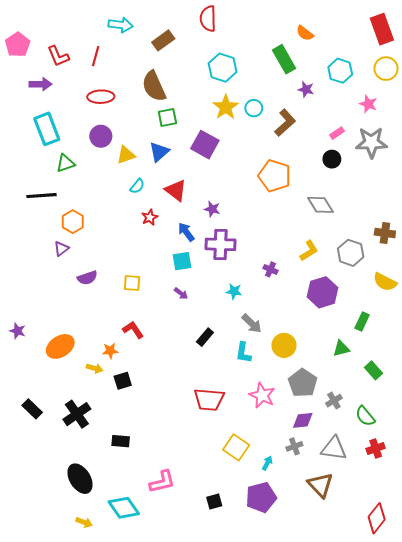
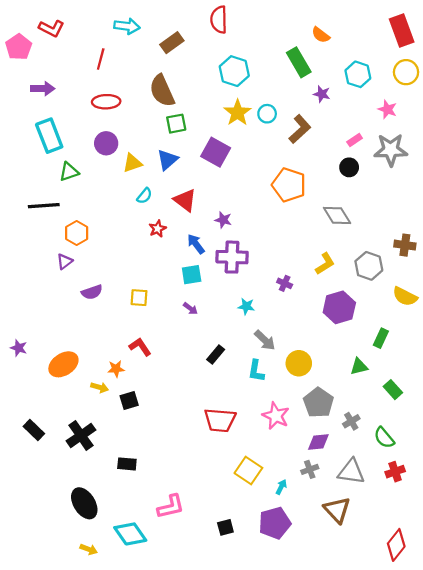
red L-shape: (58, 56) -> (51, 28), moved, turned -40

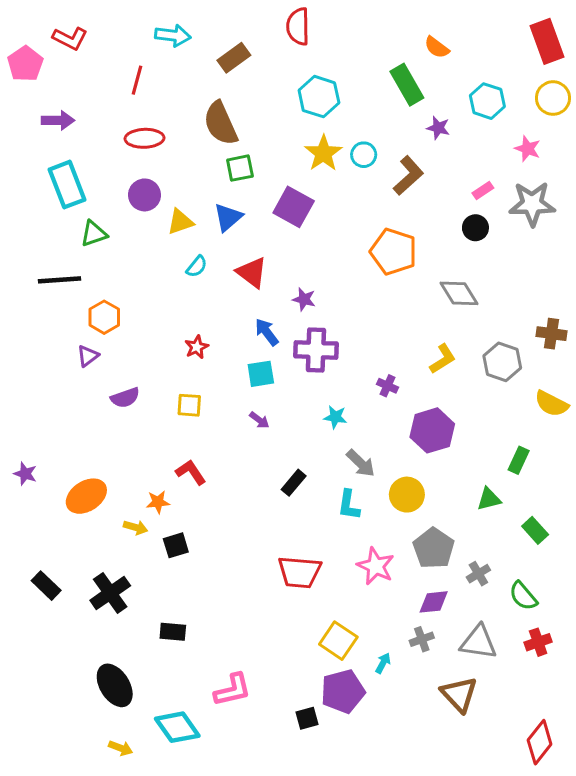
red star: (158, 229) -> (197, 347), moved
purple hexagon: (339, 307) -> (432, 430), moved
purple pentagon: (275, 523) -> (343, 691), moved

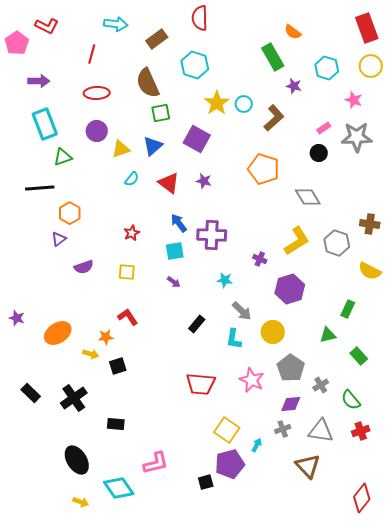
cyan hexagon: (319, 97) -> (195, 65), moved
purple star: (304, 299) -> (204, 181), moved
yellow L-shape: (443, 359) -> (297, 241), size x1.4

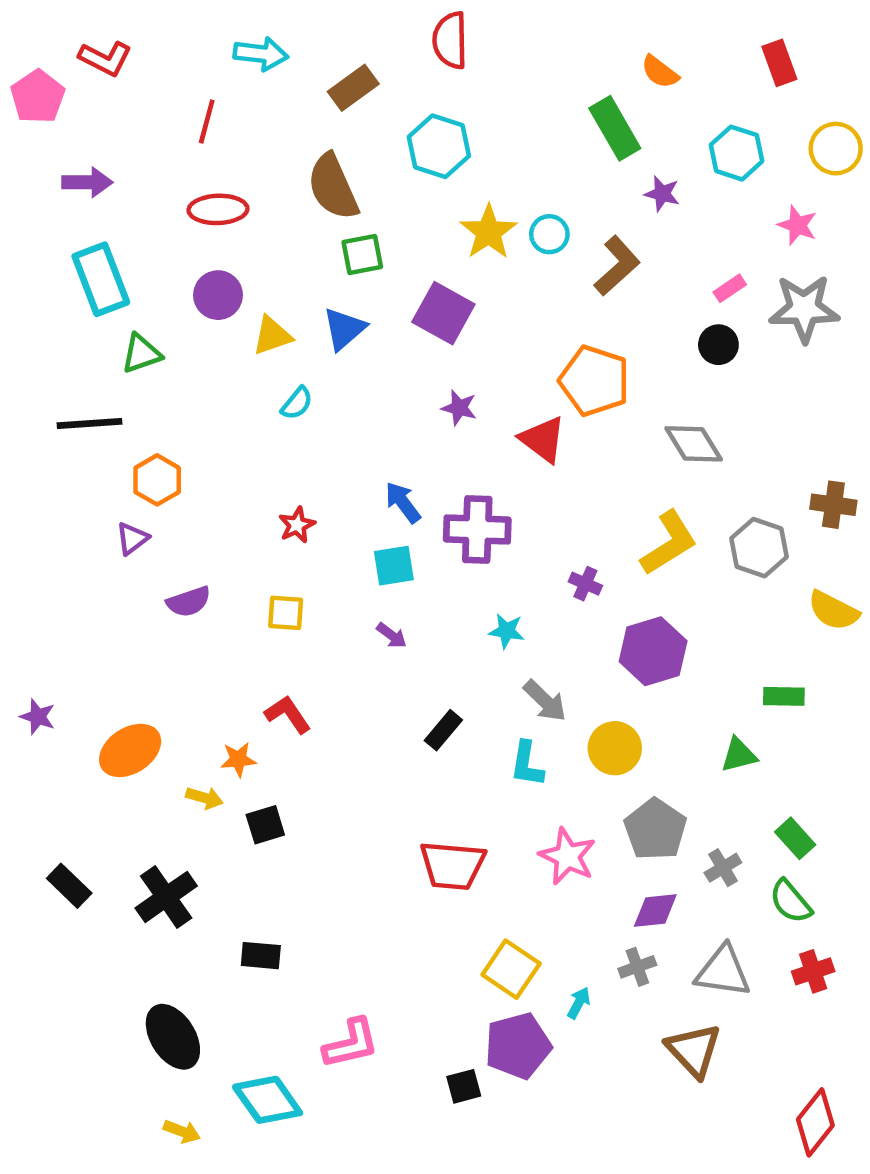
red rectangle: (367, 28) -> (779, 63), moved, size x0.7
red triangle: (169, 183) -> (543, 439), moved
green rectangle: (348, 309) -> (784, 696), turned 66
green rectangle: (359, 356) -> (795, 838), moved

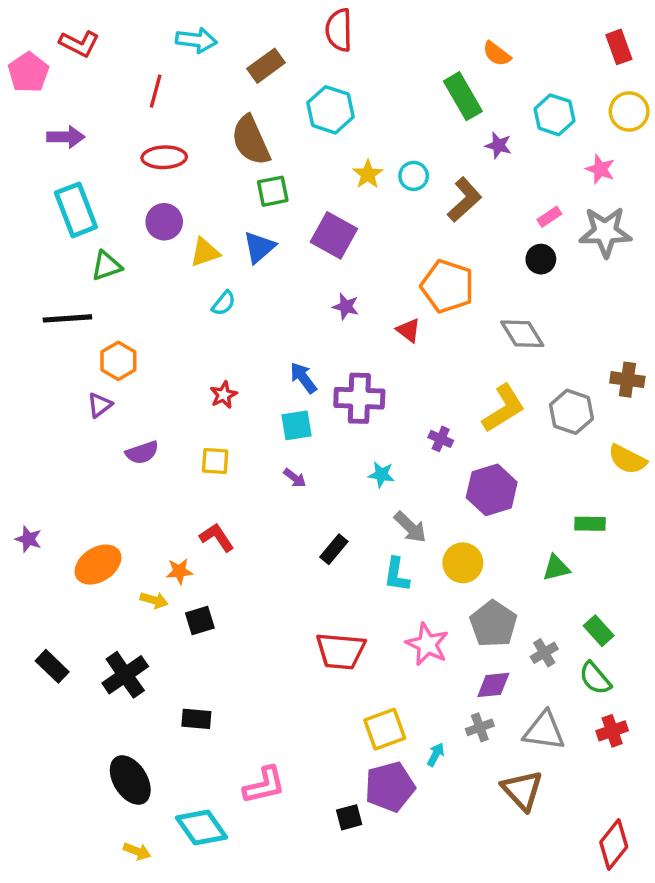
red rectangle: (779, 63) -> (619, 47), moved
yellow star: (489, 232) -> (368, 174), size x0.7
red triangle: (543, 439) -> (409, 330), size x0.7
yellow square: (511, 969) -> (385, 729), turned 36

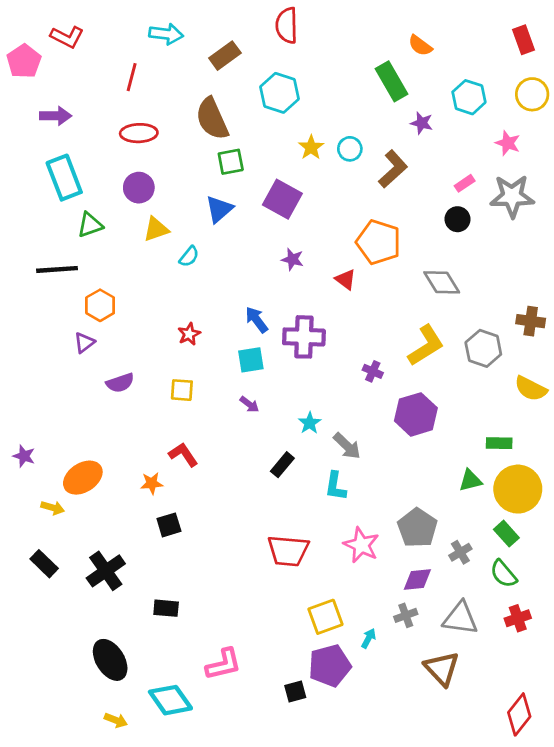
yellow triangle: (205, 252) -> (156, 229), moved
cyan star: (381, 475) -> (310, 423), moved, turned 30
yellow circle: (463, 563) -> (518, 489), moved, size x1.4
yellow arrow: (154, 600) -> (53, 508), moved

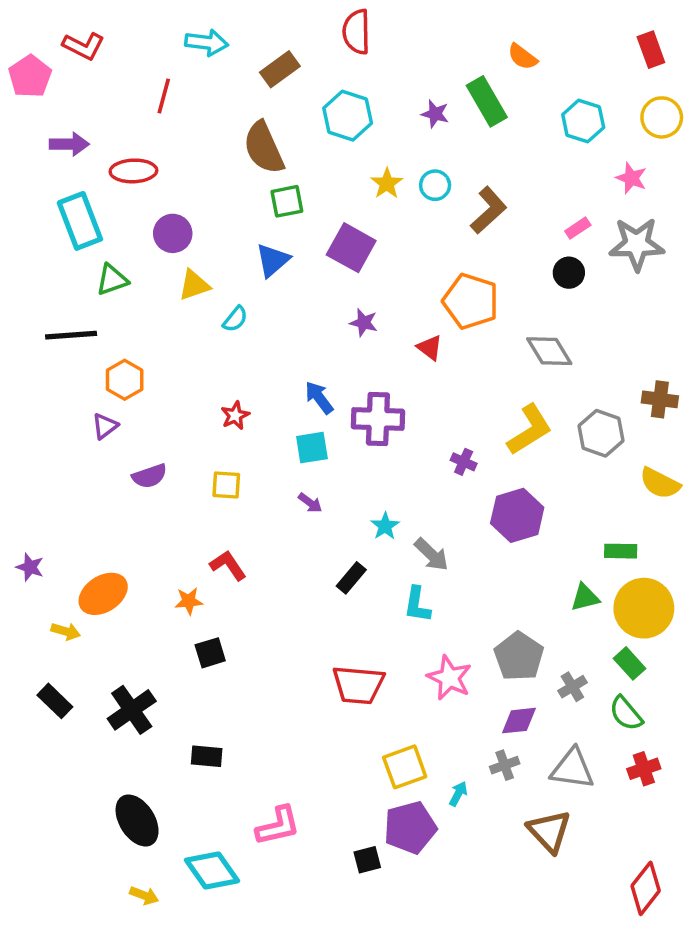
purple star: (422, 123) -> (435, 114), moved
red ellipse: (139, 133) -> (133, 171), moved

